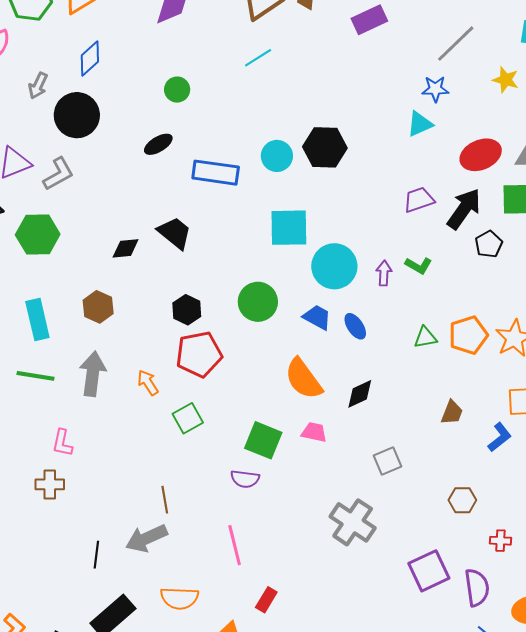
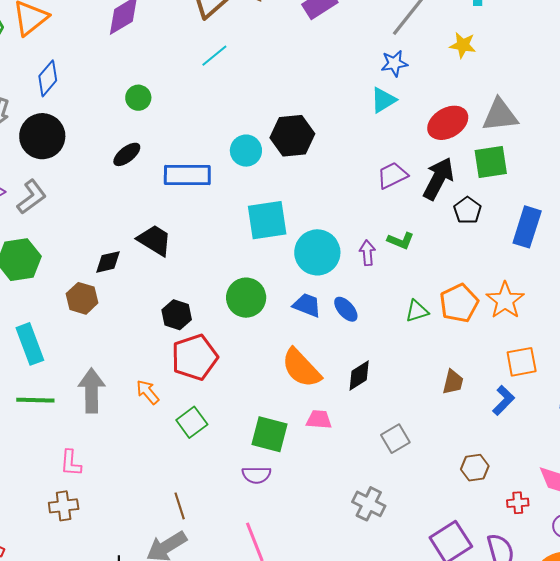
brown hexagon: (98, 307) -> (82, 298), moved
gray cross: (353, 522) -> (369, 504), size x0.7

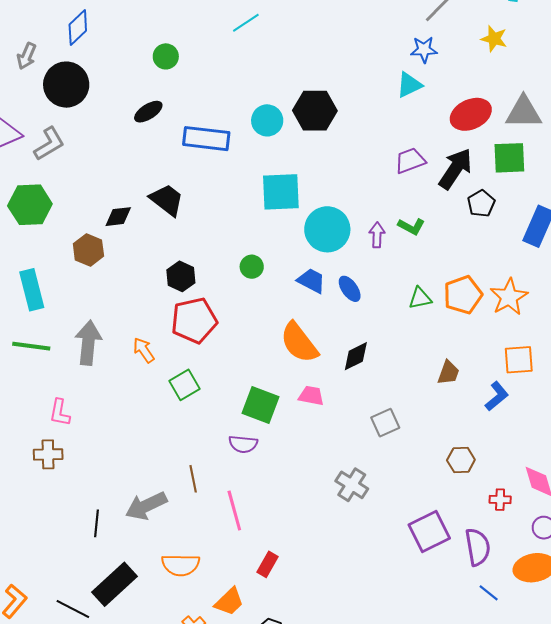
green circle: (246, 298) -> (252, 267), size x0.6
brown line: (180, 506) -> (193, 479), moved

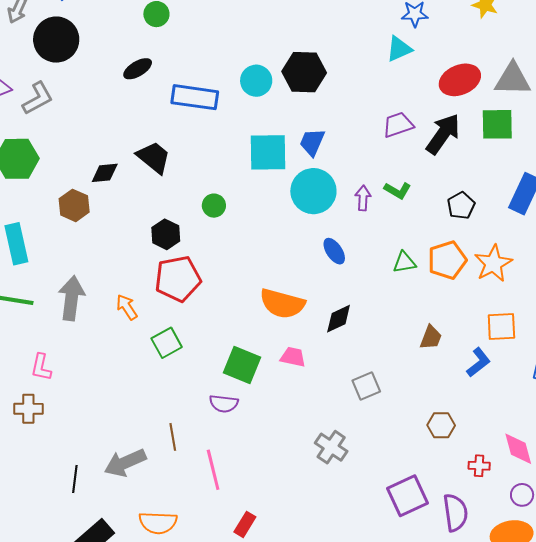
black pentagon: (481, 203) -> (461, 206), moved
green circle: (252, 267) -> (214, 206), moved
blue trapezoid: (311, 281) -> (312, 142), moved, turned -96
orange semicircle: (299, 343) -> (282, 304), turned -39

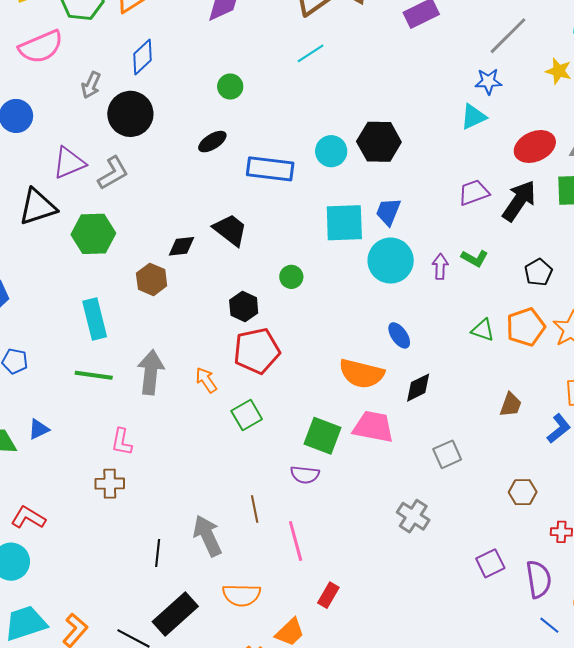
blue ellipse: (334, 251) -> (399, 335), moved
green triangle: (404, 262) -> (483, 330), turned 30
pink trapezoid: (293, 357) -> (373, 427), size x1.6
gray arrow: (125, 463) -> (207, 536), turned 90
purple square: (407, 496) -> (490, 563), size x0.7

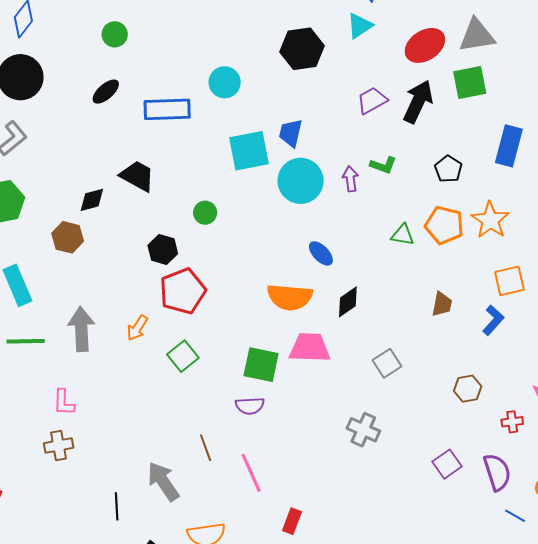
black hexagon: (379, 142) -> (302, 49), moved
orange pentagon: (526, 327) -> (444, 225), turned -30
orange arrow: (206, 380) -> (137, 328), turned -104

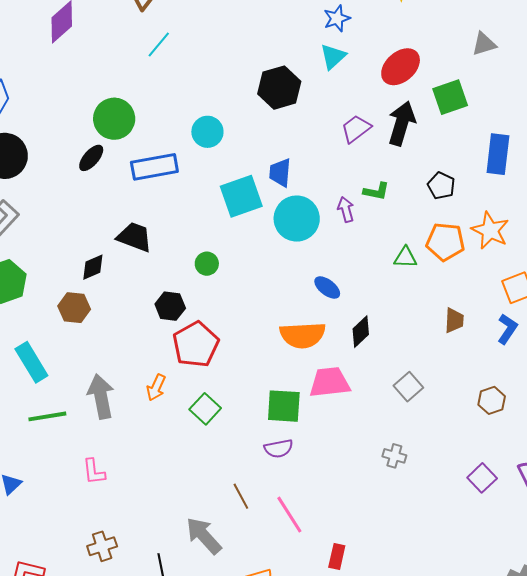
green circle: (115, 34) -> (114, 119), moved, size x1.6
gray triangle: (477, 35) -> (484, 44), moved, size x0.7
gray cross: (363, 430) -> (394, 456), size x0.7
brown cross: (59, 446) -> (102, 546), moved

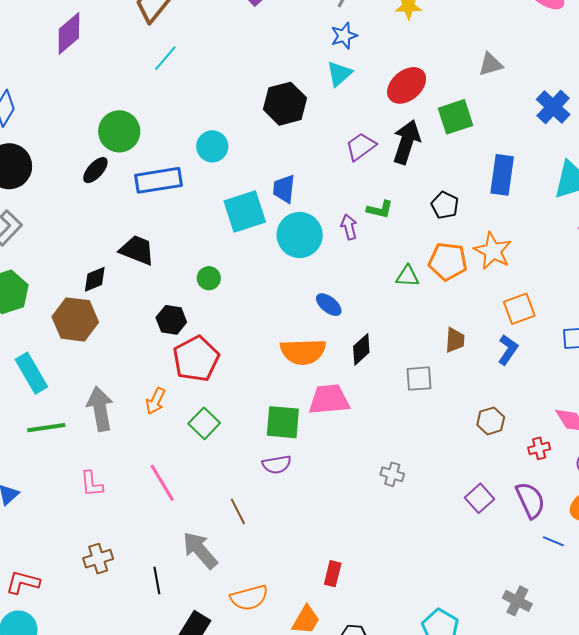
brown hexagon: (74, 308) -> (75, 319), size x1.4
gray square: (408, 387) -> (419, 379), moved, turned 36
pink line: (289, 515) -> (162, 483), moved

